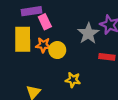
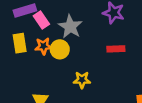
gray star: (88, 33) -> (70, 27), moved
yellow rectangle: (23, 39) -> (20, 43), size x0.7

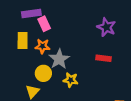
gray star: (70, 27) -> (59, 59), moved
yellow circle: (60, 49) -> (43, 73), moved

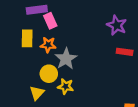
red rectangle: (104, 58) -> (125, 52), moved
yellow star: (71, 80) -> (66, 86), moved

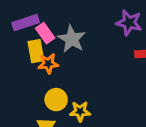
yellow rectangle: (27, 38) -> (36, 51), moved
gray star: (66, 59) -> (72, 39), moved

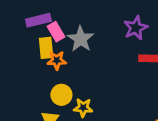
purple star: (129, 23) -> (136, 28), turned 30

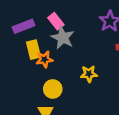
pink rectangle: (56, 32) -> (56, 21), moved
yellow star: (83, 108) -> (89, 74), moved

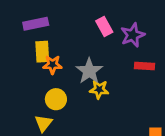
pink rectangle: (56, 21) -> (104, 26), moved
gray star: (63, 38) -> (89, 71), moved

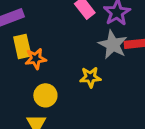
gray star: (89, 71) -> (113, 45), moved

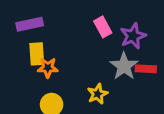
yellow star: (90, 77) -> (98, 94), turned -30

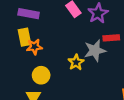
purple rectangle: (30, 24) -> (29, 14), moved, turned 30
gray star: (124, 66) -> (95, 51), moved, turned 30

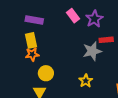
orange star: (34, 47) -> (32, 54), moved
yellow star: (76, 62) -> (86, 81), moved

